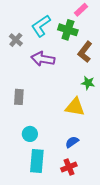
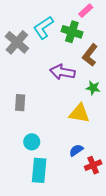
gray cross: (16, 40) -> (17, 42), size x1.6
purple arrow: (43, 59) -> (62, 72), moved
red cross: (69, 167) -> (93, 165), moved

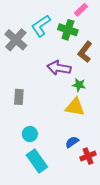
green star: (93, 88) -> (79, 85), moved
cyan rectangle: (39, 170) -> (37, 161), turned -40

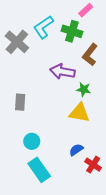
red cross: (88, 156) -> (93, 165), turned -35

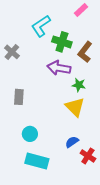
green cross: (72, 31) -> (62, 42), moved
gray cross: (17, 42) -> (12, 52), moved, size x0.7
yellow triangle: (79, 113) -> (75, 107), turned 35
cyan rectangle: (39, 170) -> (37, 161), turned -40

